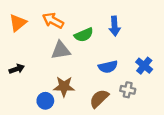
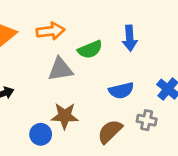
orange arrow: (53, 21) -> (51, 31), turned 145

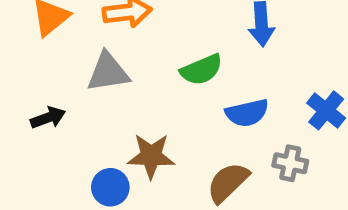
green semicircle: (90, 49) -> (201, 70), moved
gray triangle: (60, 69) -> (108, 72), moved

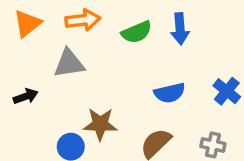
green semicircle: (201, 70) -> (137, 32), moved
gray cross: (290, 163) -> (213, 145), moved

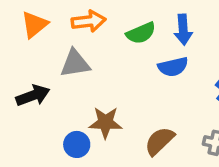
blue semicircle: (170, 93) -> (173, 67), moved
black arrow: (26, 96) -> (33, 96), size x1.4

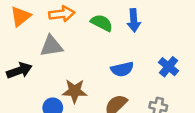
green semicircle: (141, 33) -> (102, 23), turned -130
blue semicircle: (173, 67) -> (122, 69), moved

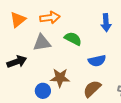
green semicircle: (102, 23) -> (73, 39), moved

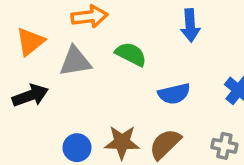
orange triangle: (18, 20) -> (30, 42), moved
brown star: (60, 78) -> (122, 142), moved

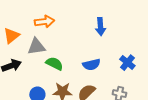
green semicircle: (131, 54) -> (54, 64), moved

